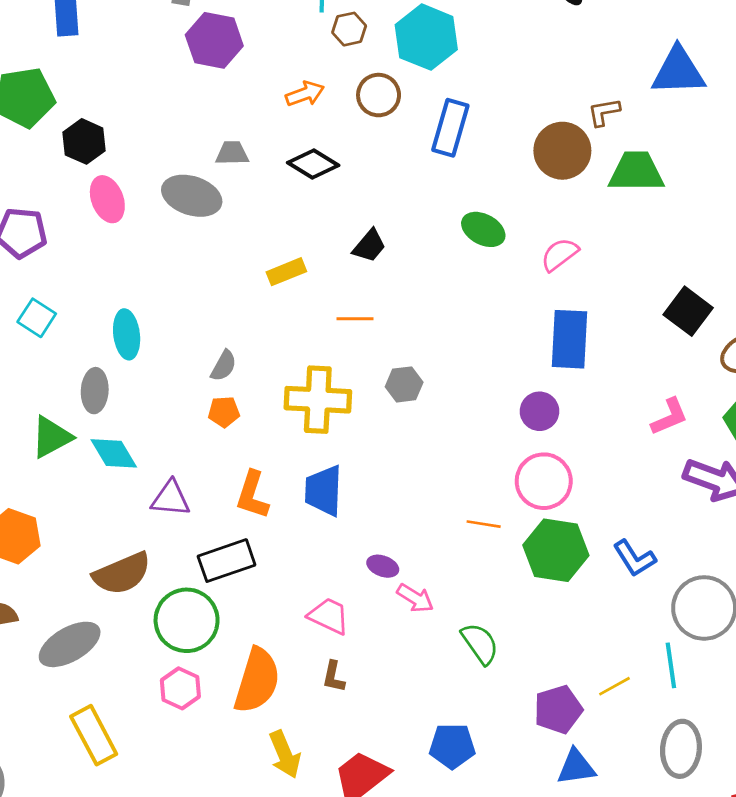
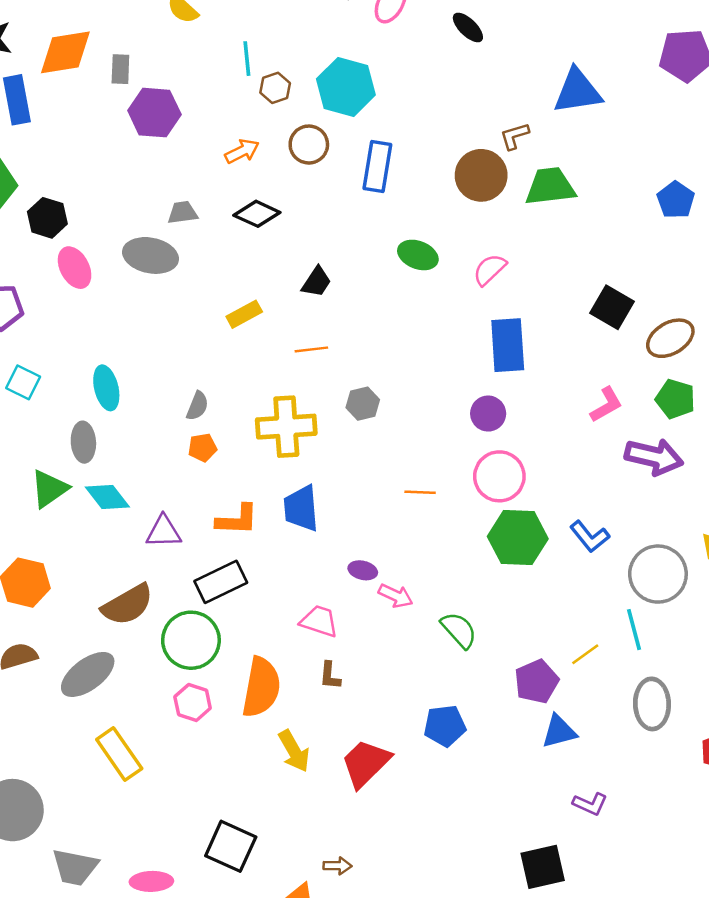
orange L-shape: (252, 495) -> (237, 520), turned -99
orange line: (484, 524) -> (420, 492), moved

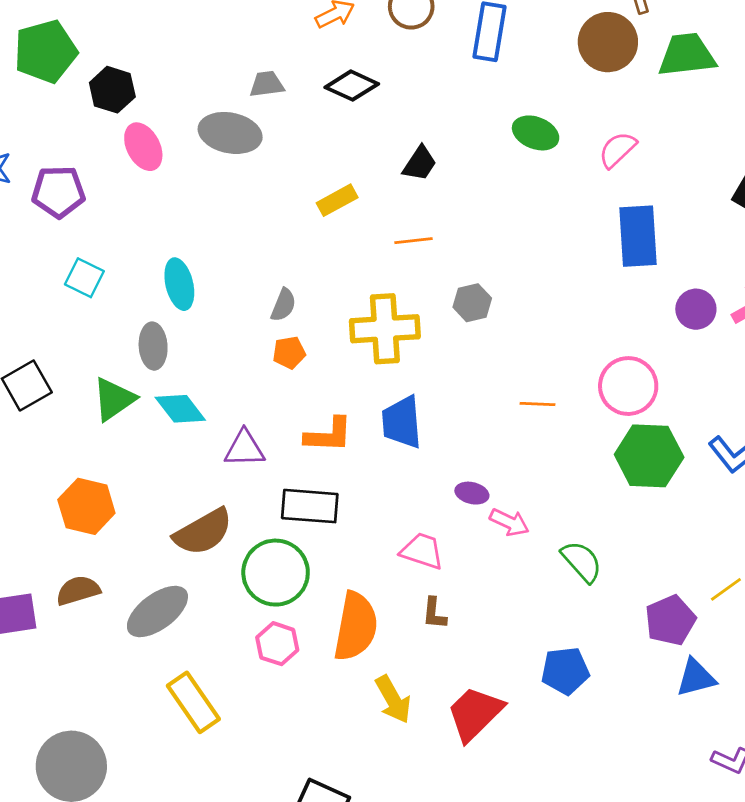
purple circle: (488, 414) -> (696, 309), moved
black rectangle: (221, 582) -> (310, 506), turned 30

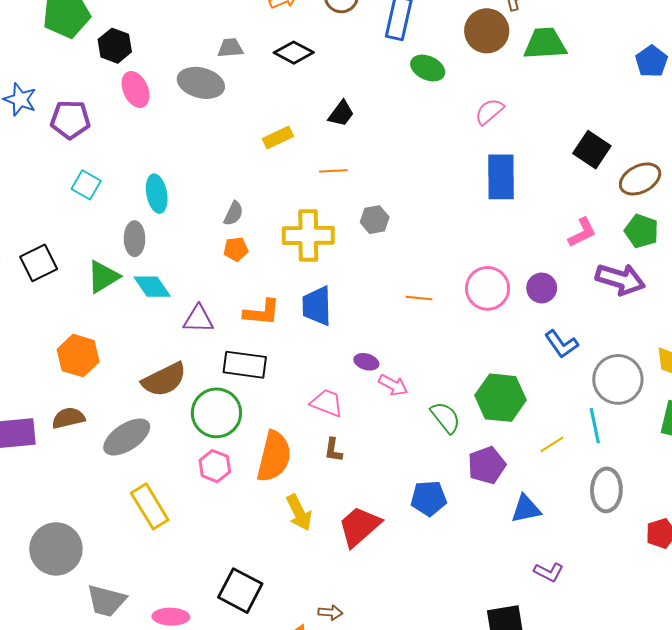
green ellipse: (536, 133) -> (428, 68), moved
purple circle: (696, 309) -> (542, 288), moved
green hexagon: (649, 456) -> (501, 398), moved
purple pentagon: (670, 620) -> (487, 465), moved

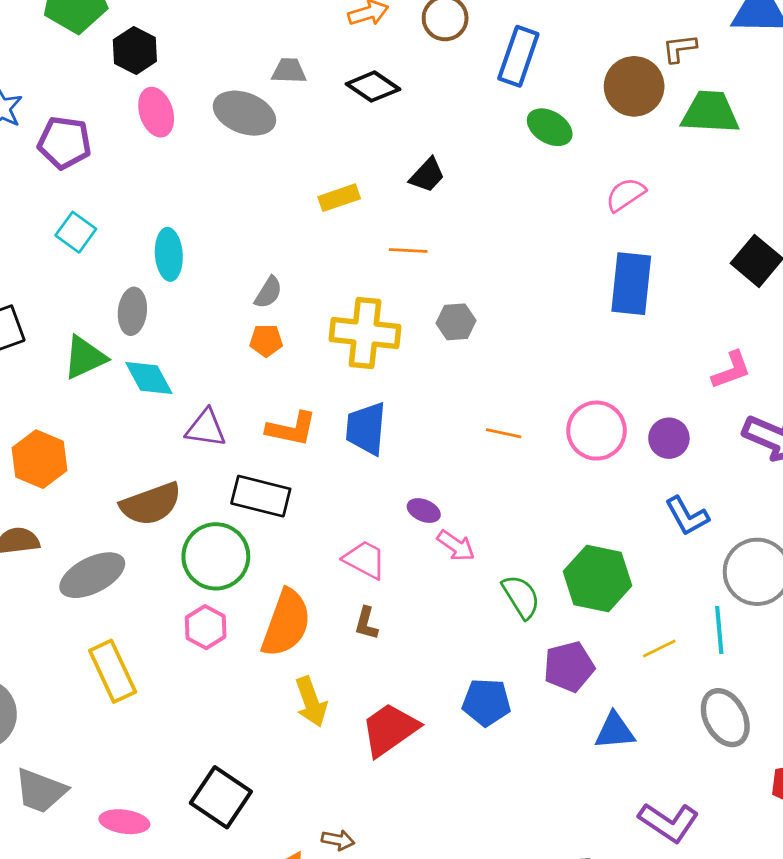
gray ellipse: (606, 490) -> (725, 718), turned -36
purple L-shape: (549, 572) -> (669, 822), moved, size x1.5

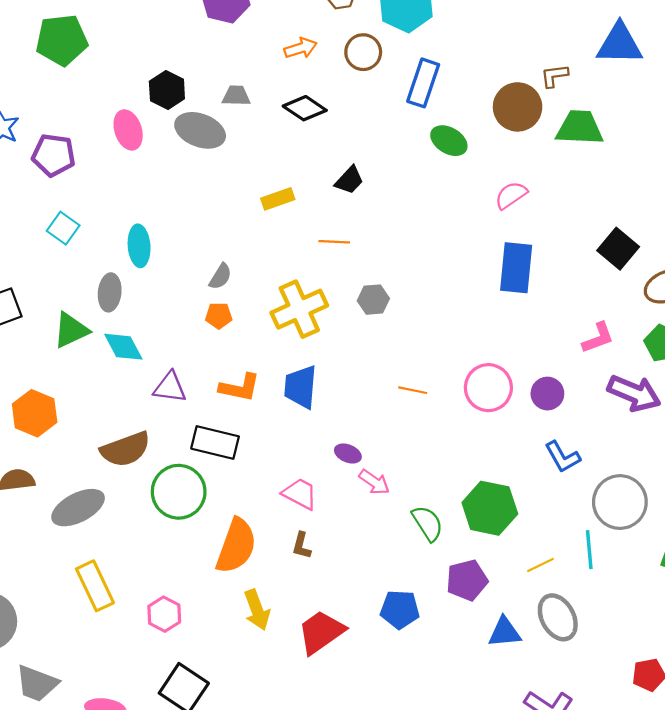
black hexagon: (135, 50) -> (167, 90), moved
yellow cross: (365, 333) -> (299, 309), turned -30
pink hexagon: (206, 627) -> (164, 614), moved
gray ellipse: (725, 718) -> (558, 617), moved

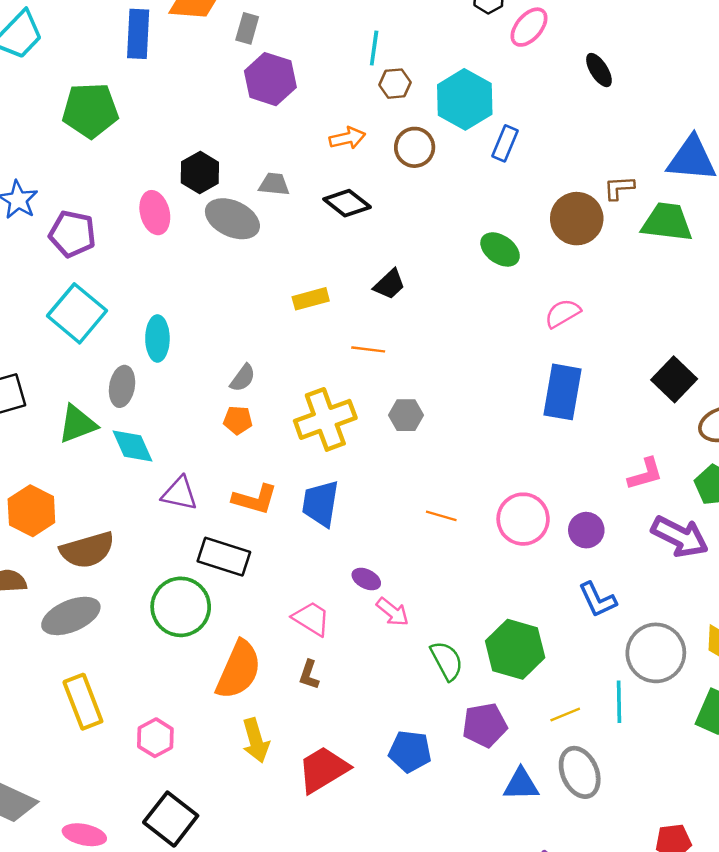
blue rectangle: (423, 83) -> (505, 143), moved, size x0.7
green trapezoid: (580, 128) -> (667, 222), moved
cyan square: (63, 228) -> (77, 313), size x1.6
brown semicircle: (125, 449) -> (87, 550), moved

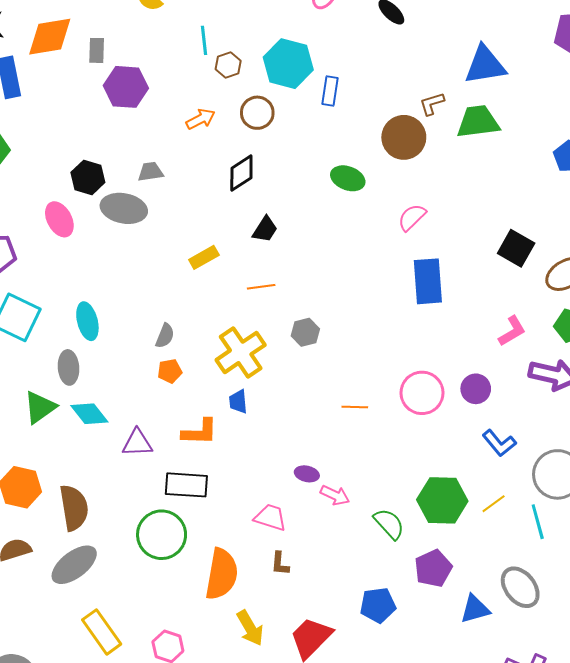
black diamond: (347, 203) -> (241, 173), moved, turned -57
blue trapezoid: (320, 503) -> (238, 402), moved, size x0.6
brown semicircle: (87, 550) -> (74, 508), turned -69
yellow line: (565, 715) -> (494, 504), moved

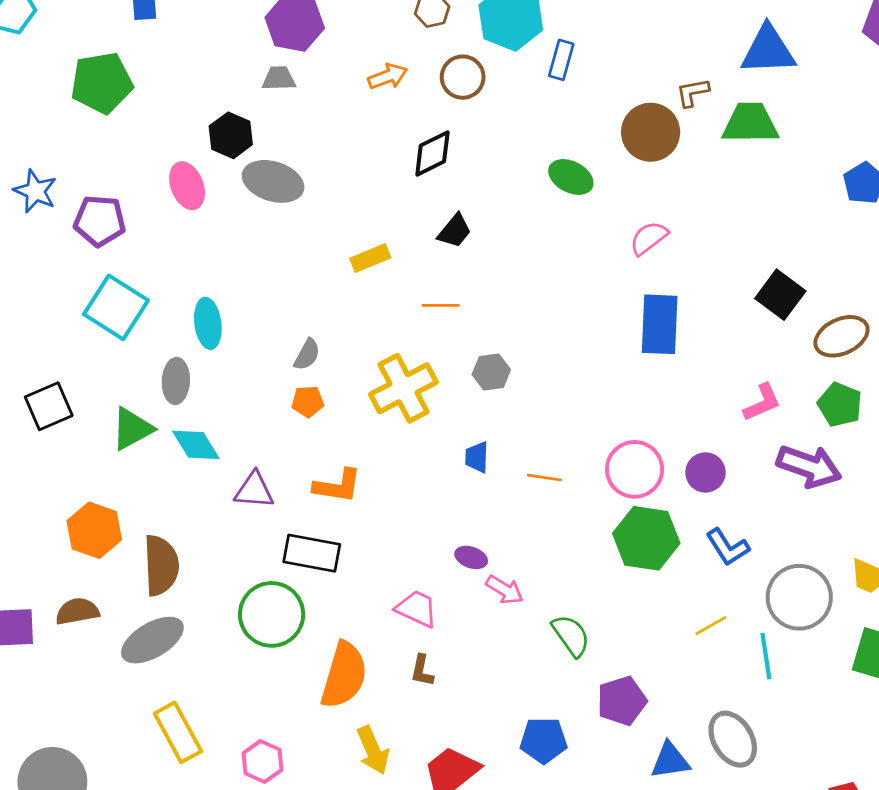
gray trapezoid: (151, 172) -> (279, 78), moved
blue trapezoid: (238, 402) -> (477, 457), moved
green hexagon: (442, 500) -> (646, 538), moved

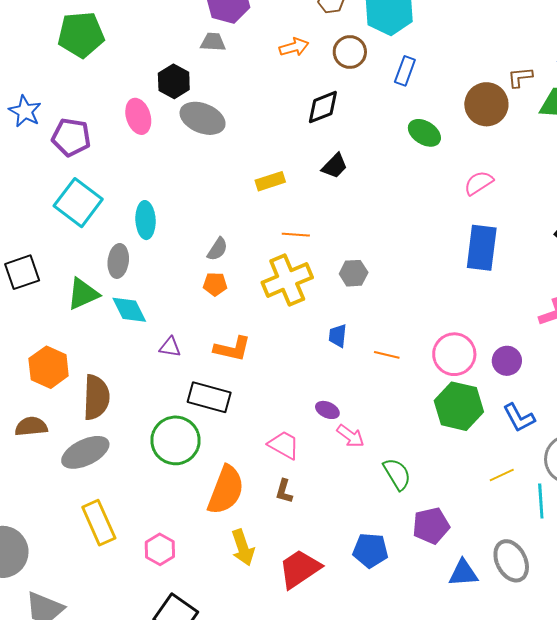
blue rectangle: (561, 60) -> (405, 71), moved
orange line: (441, 305) -> (296, 235), moved
purple triangle: (254, 490) -> (170, 347), size x0.7

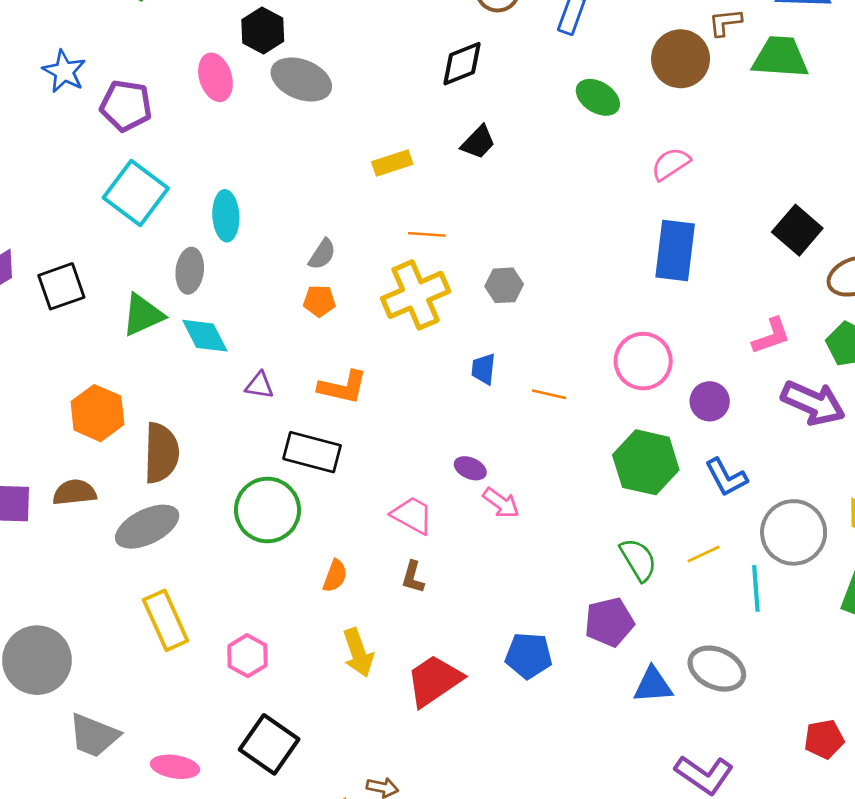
pink circle: (454, 354) -> (643, 361), moved
green semicircle: (397, 474) -> (638, 560), moved
orange semicircle: (226, 490) -> (335, 576), size x0.5
gray ellipse: (511, 561) -> (717, 669), turned -39

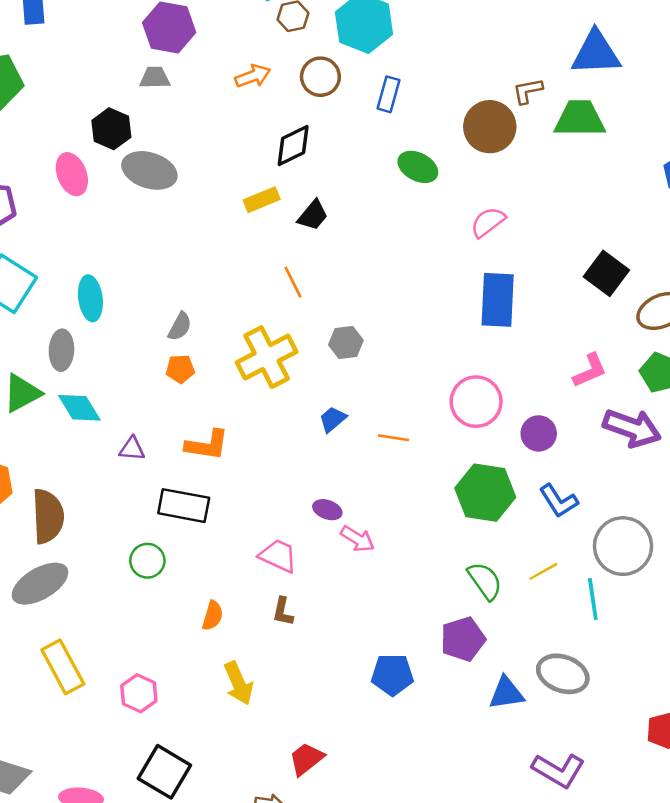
yellow rectangle: (392, 163) -> (262, 200), moved
orange line: (427, 234) -> (293, 282), moved, turned 64
blue trapezoid: (483, 369) -> (333, 419), turned 48
green circle: (267, 510) -> (147, 561), size x0.6
red trapezoid: (434, 681) -> (306, 759), moved, size x0.7

